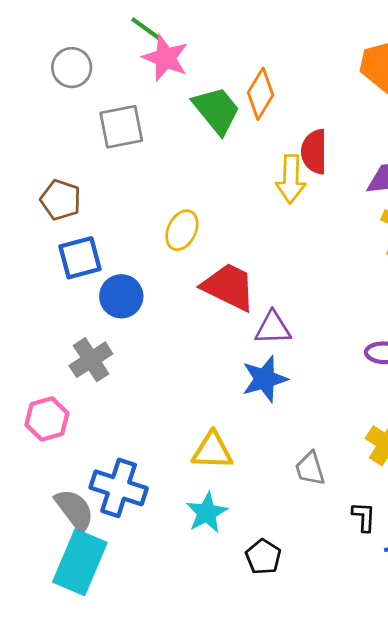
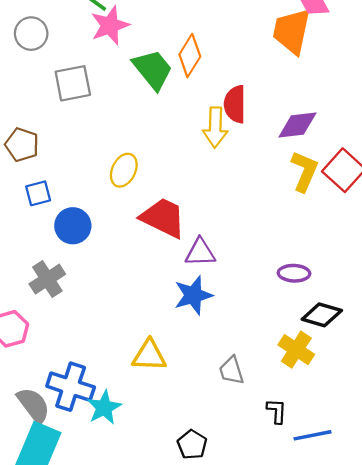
pink star: (165, 58) -> (110, 25), turned 30
blue square: (80, 258) -> (38, 193), size x0.7
cyan star: (207, 513) -> (104, 408), moved

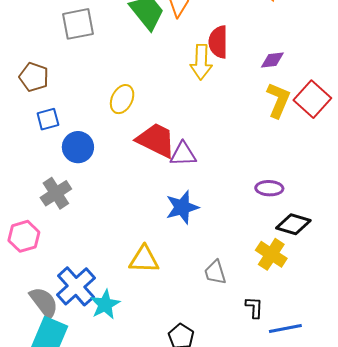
purple diamond: (297, 125) -> (272, 60), size x0.7
purple triangle: (200, 252) -> (183, 154), moved
blue cross: (71, 387) -> (76, 286), turned 30

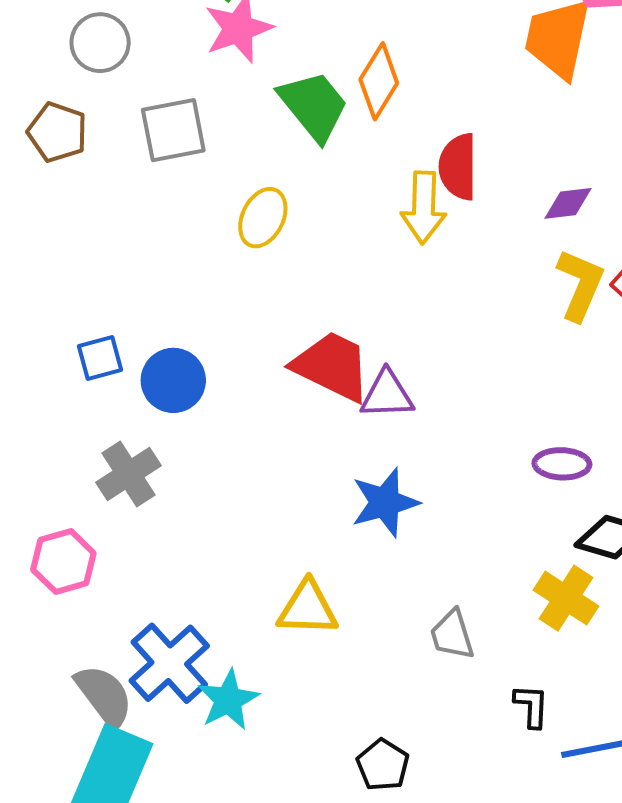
brown pentagon: (34, 77) -> (57, 132), moved
yellow ellipse: (122, 99) -> (263, 218), moved
blue square: (48, 119) -> (100, 358), moved

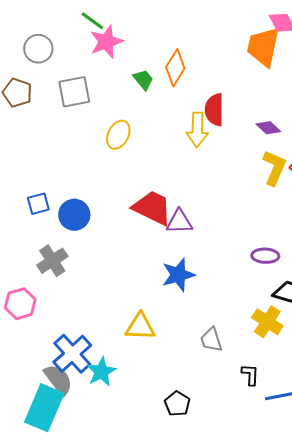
green trapezoid: (314, 106) -> (143, 80), size x0.6
purple diamond: (568, 203) -> (268, 128), turned 50
gray semicircle: (104, 696) -> (58, 380), moved

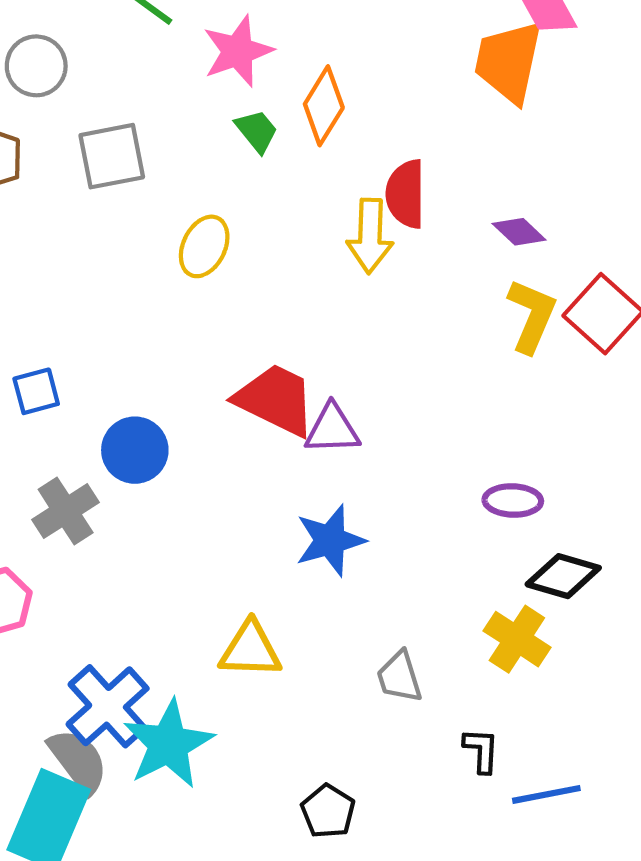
pink star: (106, 42) -> (238, 51), moved
blue circle: (74, 215) -> (135, 450), moved
cyan star: (101, 372) -> (168, 744), size x1.4

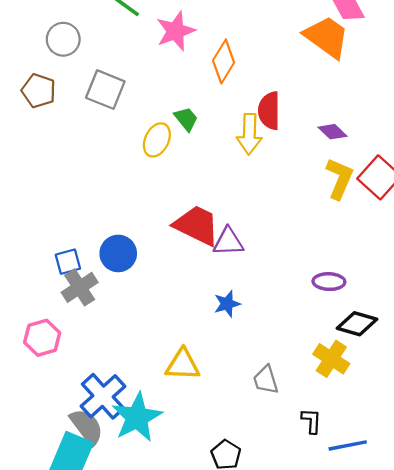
orange trapezoid: (509, 62) -> (327, 37), turned 114
green trapezoid: (257, 131) -> (186, 119), moved
gray square: (112, 156) -> (105, 90), turned 33
blue square: (36, 391) -> (68, 262), moved
blue star: (330, 540) -> (227, 304), size x0.7

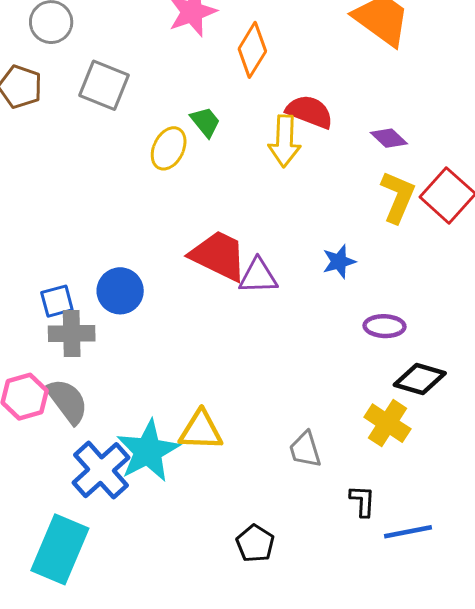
red semicircle: (269, 111) -> (310, 112), turned 111
gray cross: (80, 287) -> (72, 333), turned 32
blue star: (227, 304) -> (339, 261), moved
cyan star: (137, 417) -> (148, 451), moved
gray semicircle: (87, 427) -> (67, 401), moved

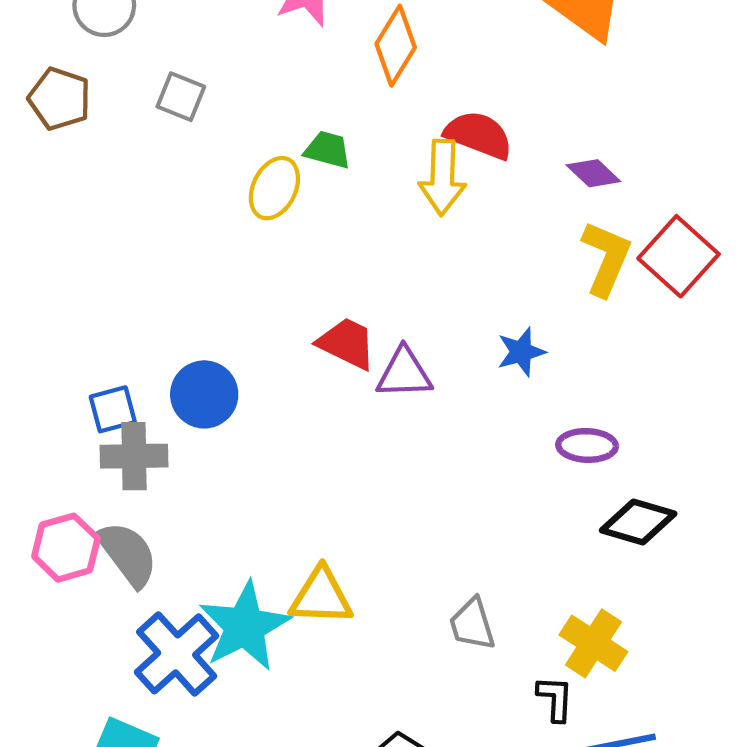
gray square: (104, 85) -> (181, 97), size x0.7
green trapezoid: (205, 122) -> (328, 150), turned -36
red trapezoid: (219, 256) -> (347, 343), size x0.7
yellow cross: (387, 423) -> (593, 643), moved

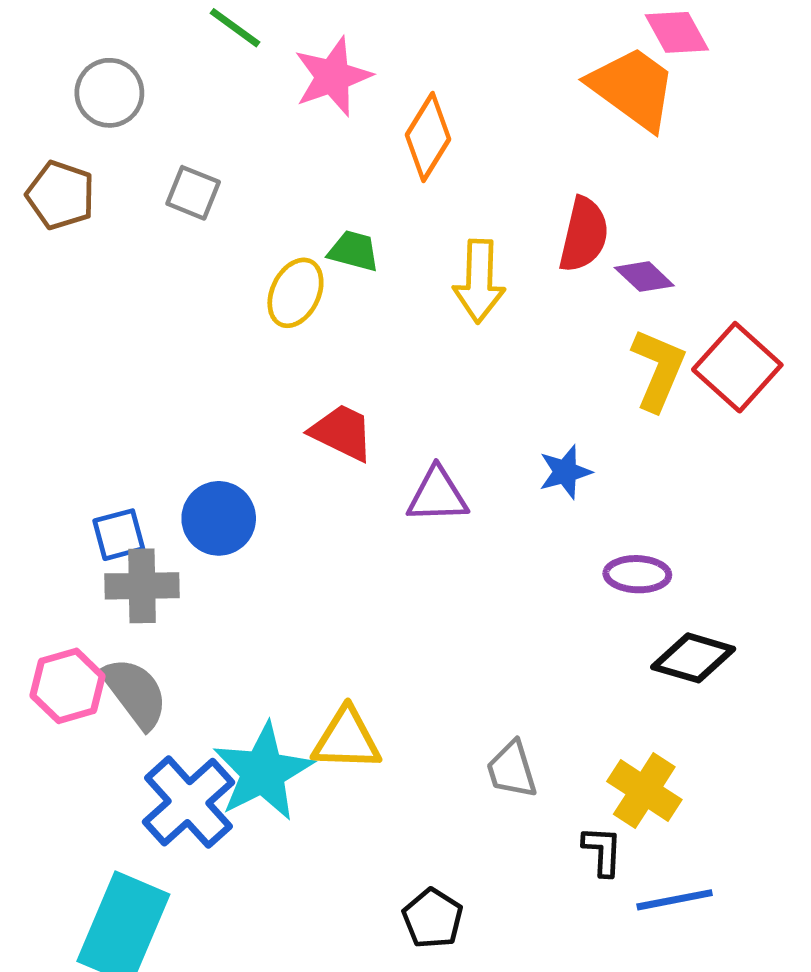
red semicircle: (479, 135) -> (584, 235), moved, turned 82
red trapezoid: (347, 343) -> (342, 432), moved

